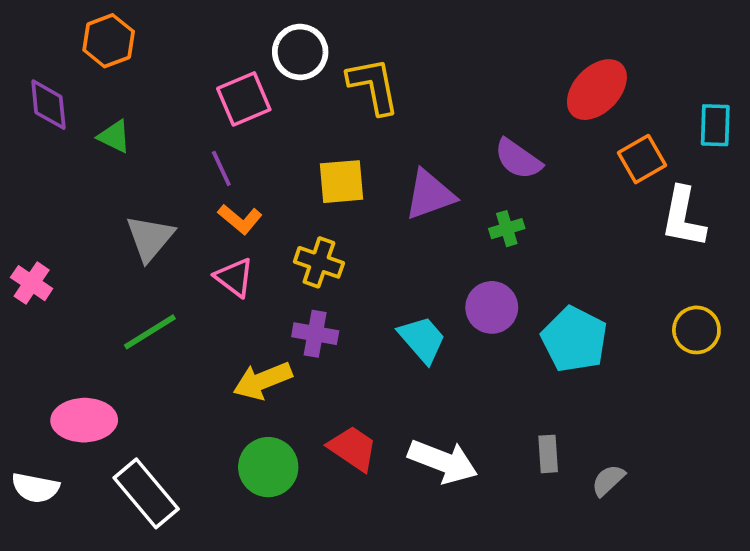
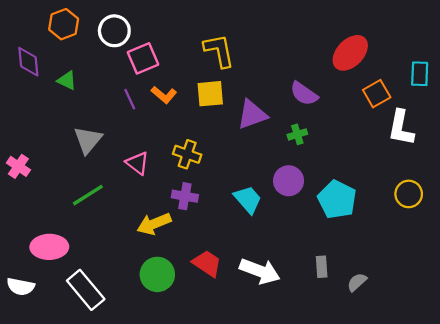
white circle: (300, 52) -> (114, 31), moved
yellow square: (341, 182) -> (210, 94), moved
orange L-shape: (240, 219) -> (164, 95), moved

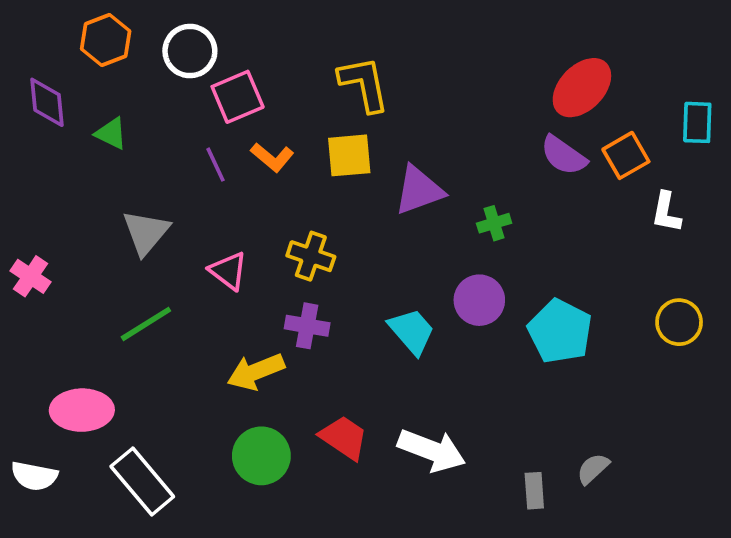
purple semicircle: (304, 94) -> (564, 155), moved
white L-shape: (401, 128) -> (666, 212), size x0.7
gray rectangle: (322, 267) -> (534, 491), moved

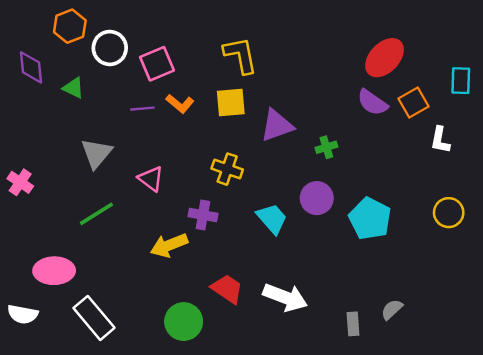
white circle: (190, 51) -> (110, 48), moved
purple line: (216, 165) -> (142, 109), turned -70
yellow cross: (311, 256) -> (227, 169), moved
green circle: (261, 456) -> (184, 322), moved

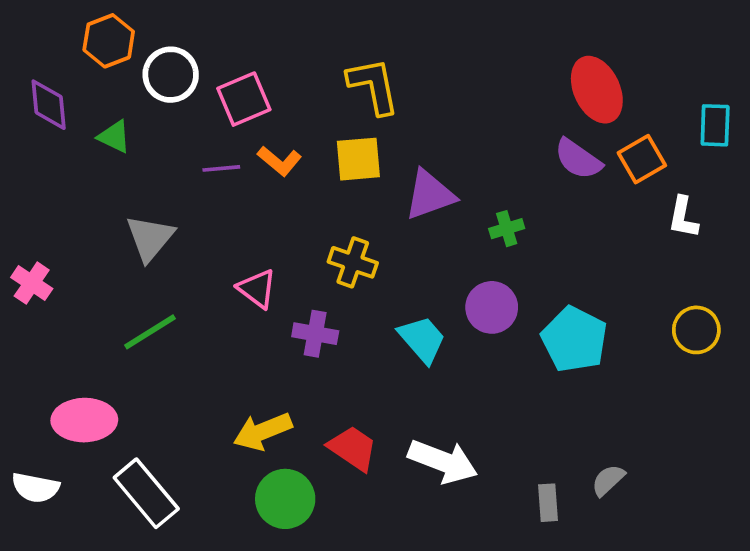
red ellipse: (384, 58) -> (597, 90), turned -69
pink triangle: (151, 179) -> (257, 289), moved
yellow arrow: (169, 245) -> (263, 431), moved

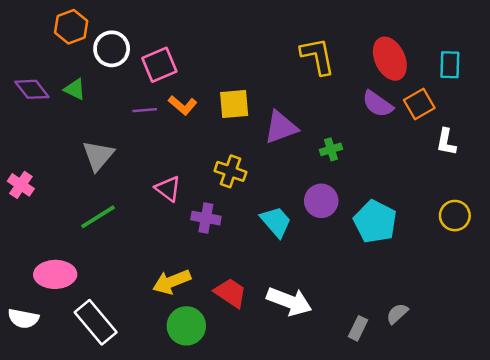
yellow L-shape: (373, 86) -> (318, 56), moved
purple diamond: (49, 105) -> (32, 89), moved, turned -32
cyan rectangle: (715, 125) -> (450, 65), moved
gray rectangle: (548, 503) -> (358, 328), turned 30

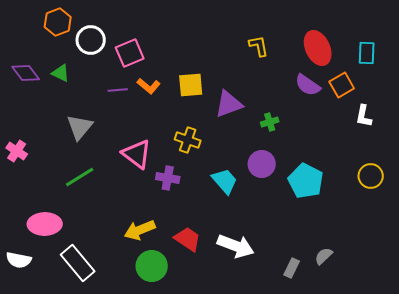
yellow L-shape: (318, 56) -> (259, 46), size x0.7
pink triangle: (168, 189) -> (137, 154), size x1.4

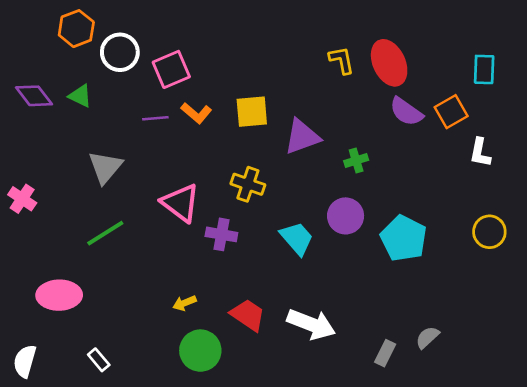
red ellipse: (318, 48) -> (389, 63), moved
yellow arrow: (140, 230) -> (185, 303), size x0.6
white semicircle: (19, 260) -> (25, 361), moved, turned 95
white rectangle: (78, 263) -> (99, 360), moved, size x0.5

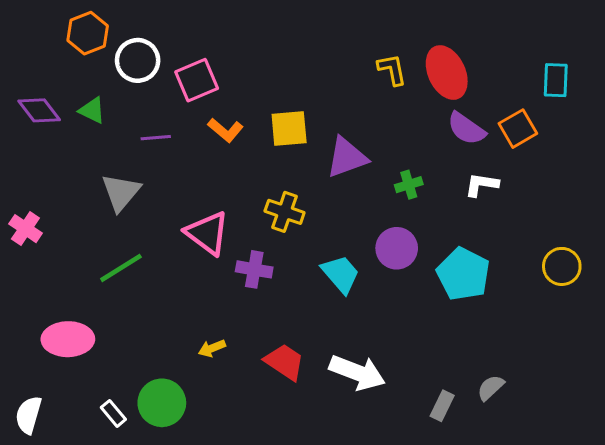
purple line: (155, 118) -> (156, 138), moved
white L-shape: (480, 153) -> (482, 185), moved, turned 88
green circle: (200, 351) -> (162, 403), moved

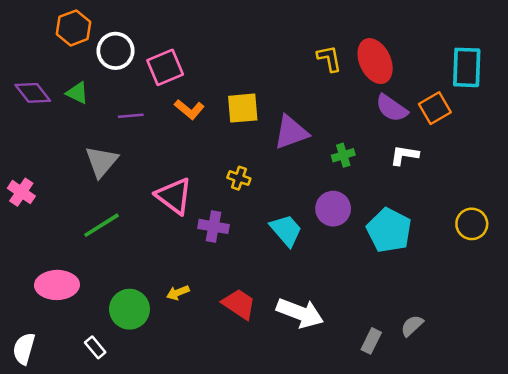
cyan rectangle: (556, 80) -> (467, 67), size x1.4
yellow cross: (285, 212) -> (239, 178), size x0.7
green circle: (162, 403) -> (129, 309), moved

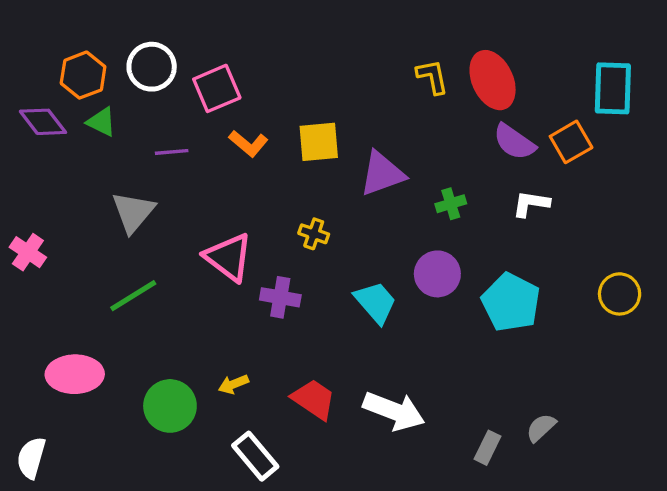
orange hexagon: (74, 28) -> (83, 75), moved
white rectangle: (95, 347) -> (255, 456), moved, size x1.6

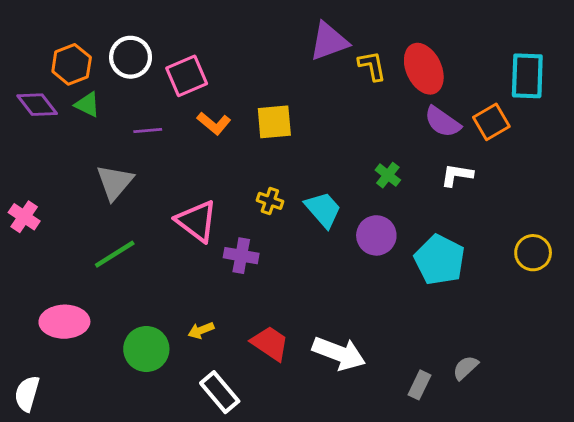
purple triangle: (382, 174) -> (329, 41), moved
green cross: (451, 204) -> (388, 175), turned -35
cyan trapezoid: (376, 302) -> (323, 210), moved

